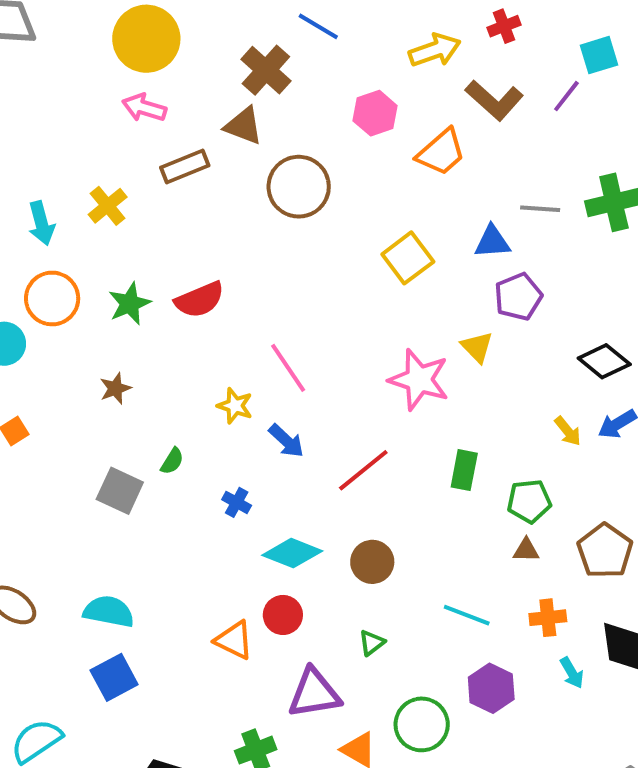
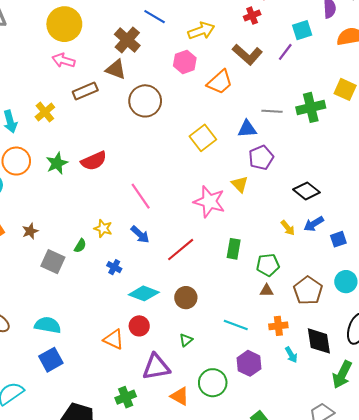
yellow arrow: (435, 50) -> (201, 31), moved
brown star: (115, 388) -> (30, 231), moved
yellow star: (235, 406) -> (103, 228), moved

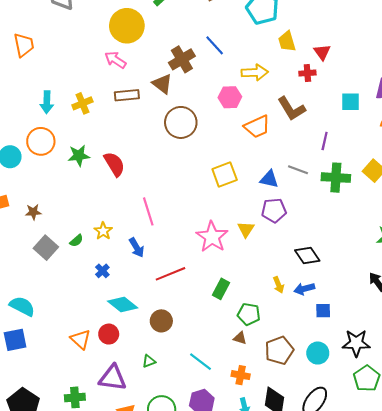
purple line: (285, 52) -> (325, 141), moved, turned -42
red semicircle: (94, 161) -> (114, 164), turned -115

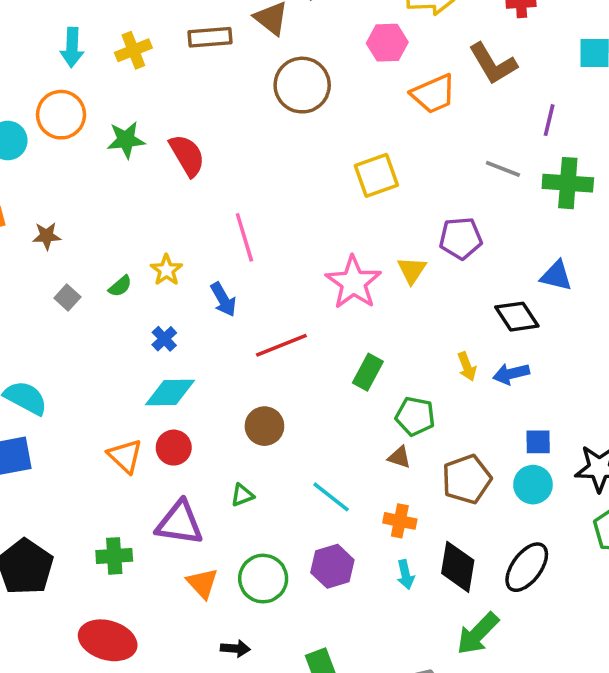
blue triangle: (269, 179) -> (556, 276), moved
gray square: (46, 248) -> (67, 297), size x0.6
cyan diamond: (123, 305) -> (170, 392), moved, turned -40
blue square: (323, 311) -> (538, 442), moved

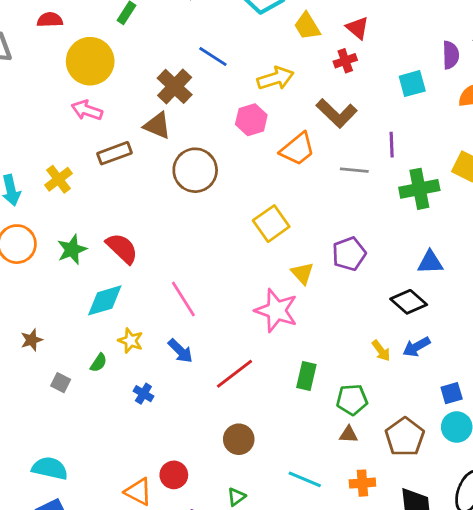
gray line: (503, 169) -> (354, 170), moved
yellow triangle: (412, 270) -> (302, 273), moved
cyan diamond: (170, 392) -> (105, 300), moved

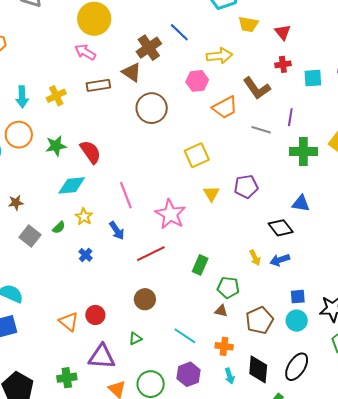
yellow trapezoid: (307, 26) -> (248, 24), turned -60
red cross: (345, 61) -> (283, 64), moved
pink star: (276, 310) -> (170, 214), moved
gray square: (61, 383) -> (30, 236), size x1.5

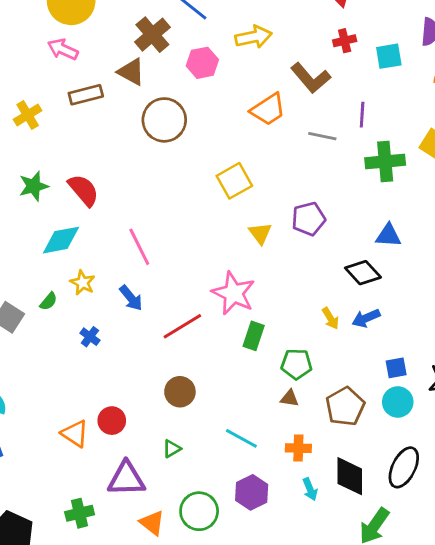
pink hexagon: (197, 81) -> (202, 63), moved
pink star: (170, 214) -> (233, 293), moved

